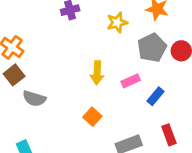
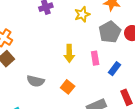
pink rectangle: (131, 81) -> (95, 58), turned -72
gray semicircle: (34, 99) -> (36, 81), moved

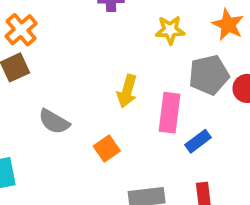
pink rectangle: (95, 58) -> (170, 113), size x1.5

